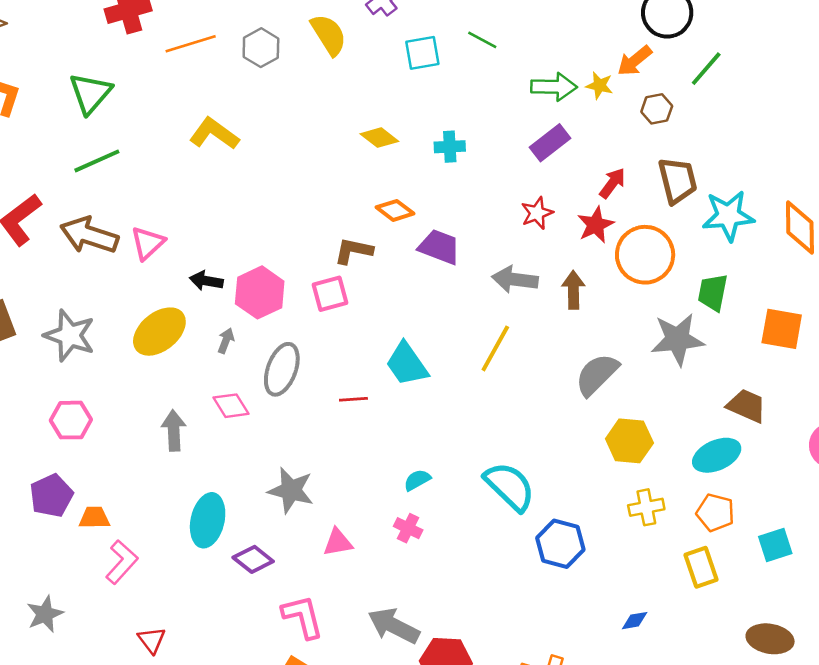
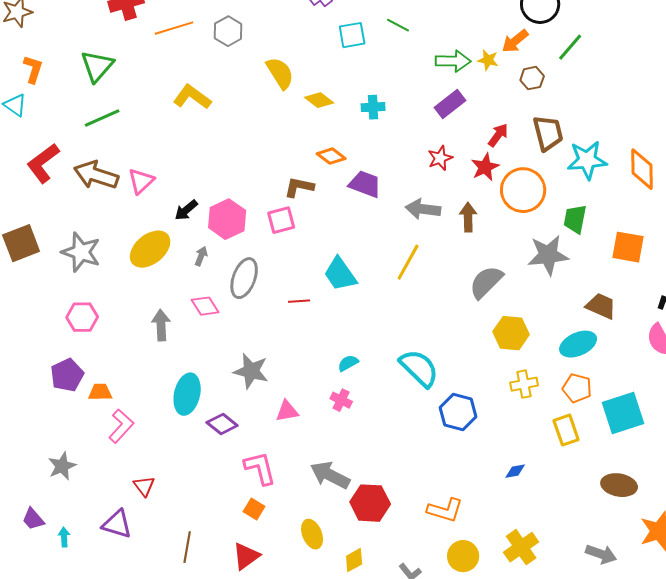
yellow semicircle: (329, 35) -> (280, 73), moved
black arrow: (206, 281) -> (186, 210), turned -50
cyan square: (775, 545) -> (623, 413), size x1.6

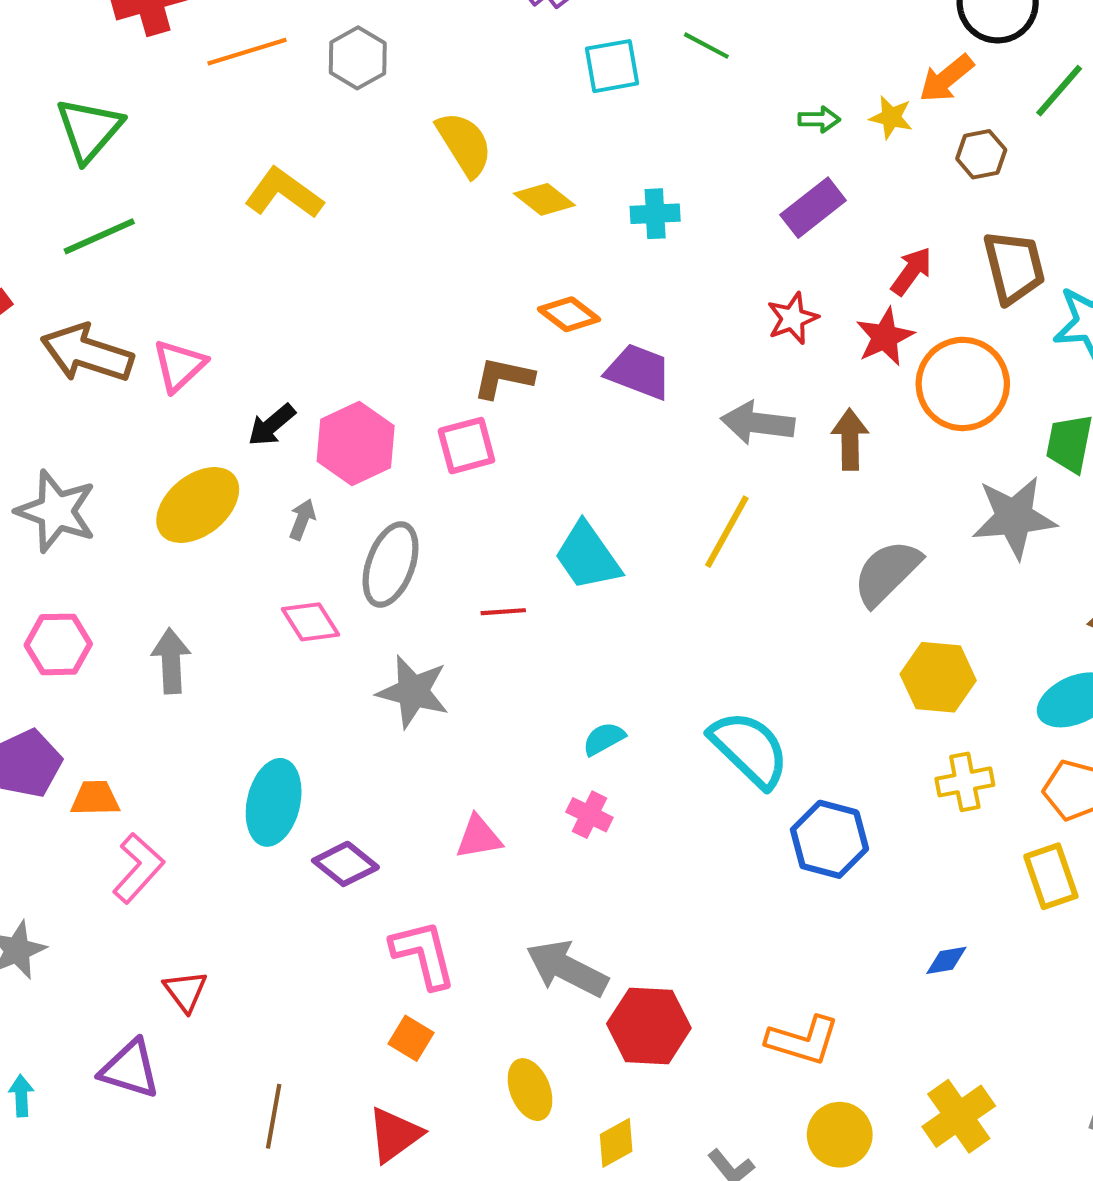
green arrow: (453, 61) -> (819, 119), size x0.6
gray arrow: (161, 325) -> (171, 661), moved
gray star: (251, 371) -> (413, 692), moved

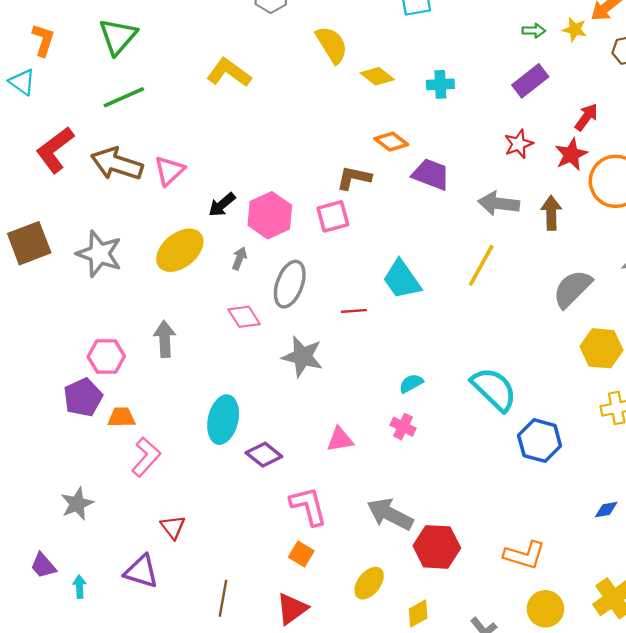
pink hexagon: (58, 644) -> (106, 357), moved
yellow ellipse: (530, 1090) -> (369, 583), turned 60

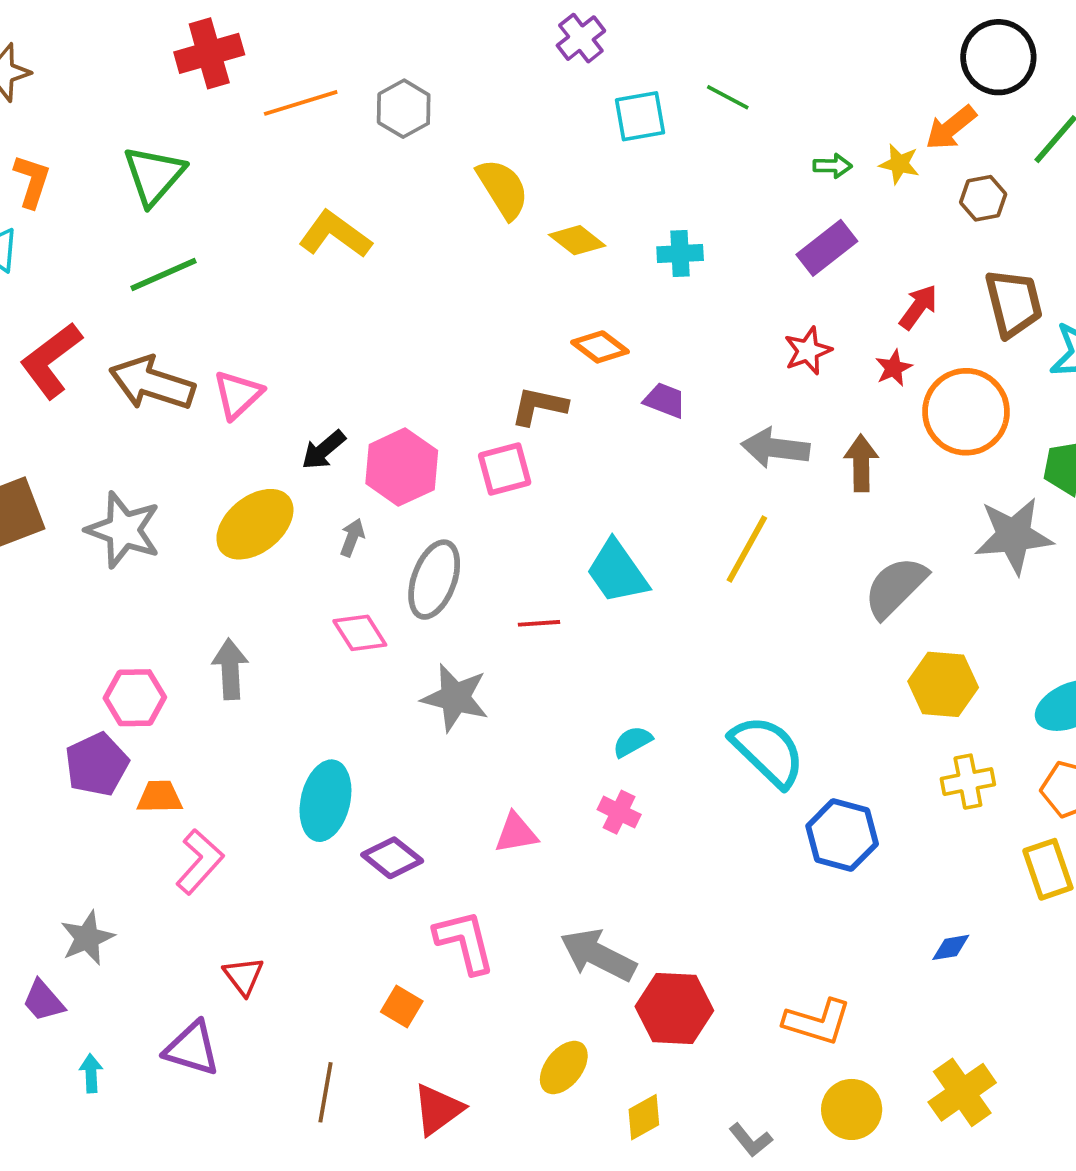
red star: (571, 154) -> (894, 368), size x0.7
purple trapezoid: (431, 174) -> (665, 400), size x0.7
orange square: (301, 554) -> (402, 1007), moved
purple trapezoid: (43, 566) -> (43, 1001), moved

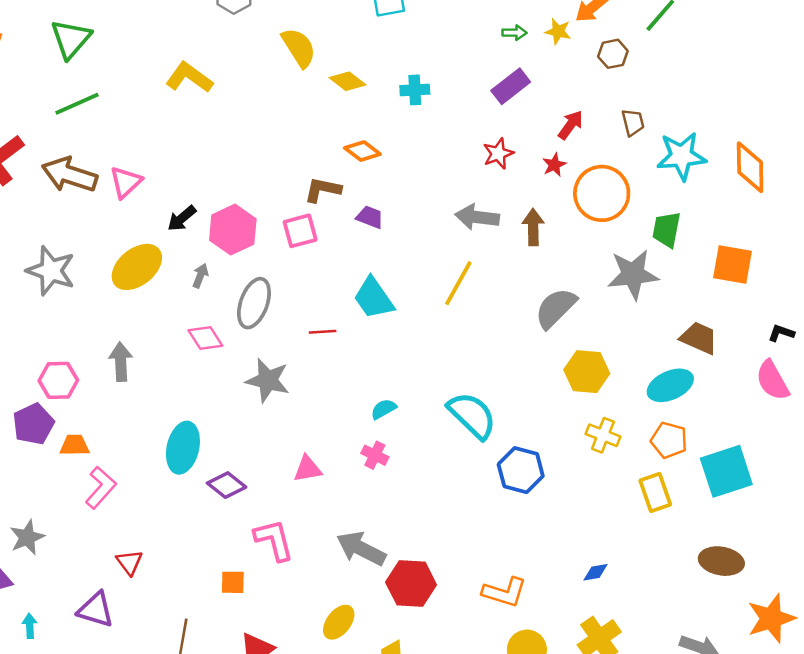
brown trapezoid: (1014, 303) -> (633, 122), size x0.6
purple trapezoid: (665, 400) -> (370, 217), moved
yellow cross: (968, 782) -> (603, 435), turned 32
blue diamond: (951, 947) -> (595, 572), moved
orange square: (402, 1007) -> (233, 582), turned -30

